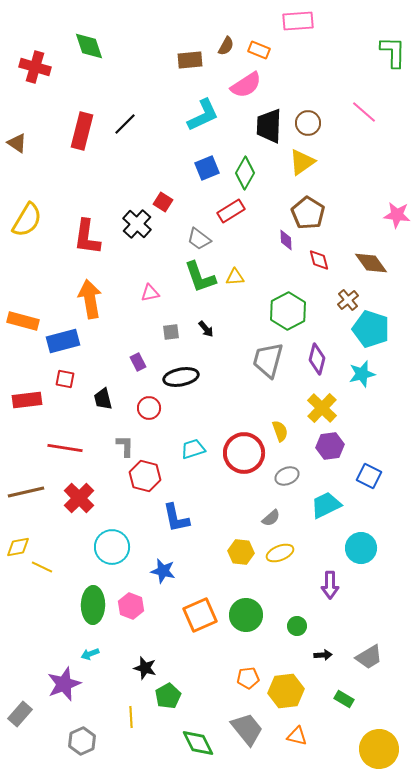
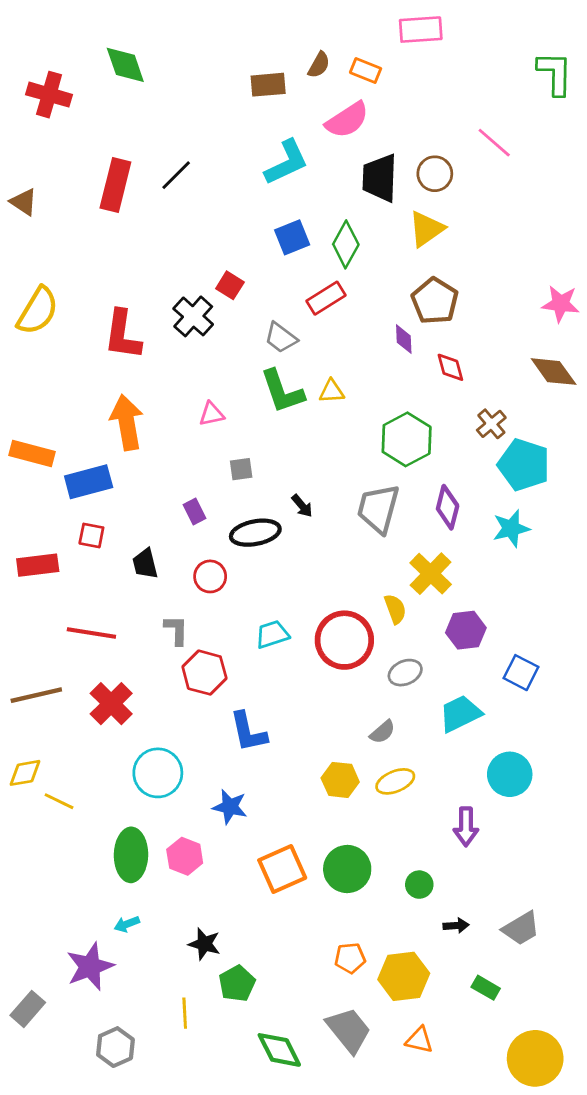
pink line: (364, 112) -> (494, 143), moved
brown diamond: (371, 263) -> (554, 372), moved
black arrow: (206, 329) -> (302, 506), moved
yellow cross: (322, 408) -> (431, 574), moved

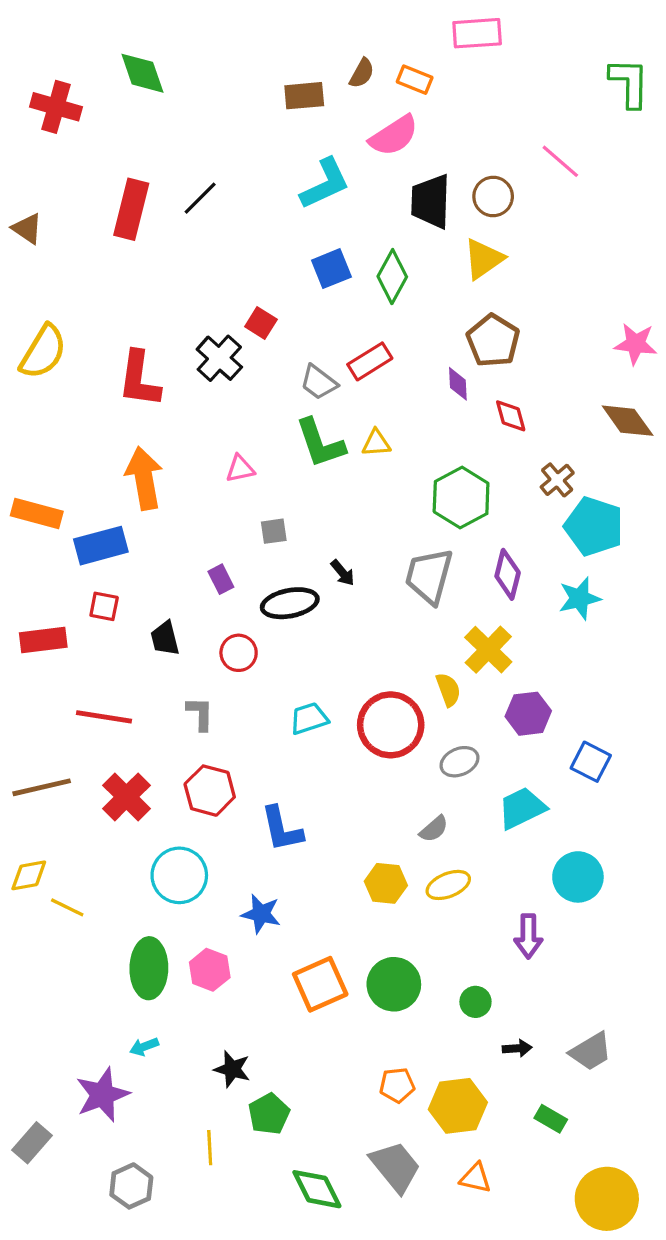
red rectangle: (326, 298) -> (370, 361), moved
red hexagon: (204, 673) -> (210, 791), moved

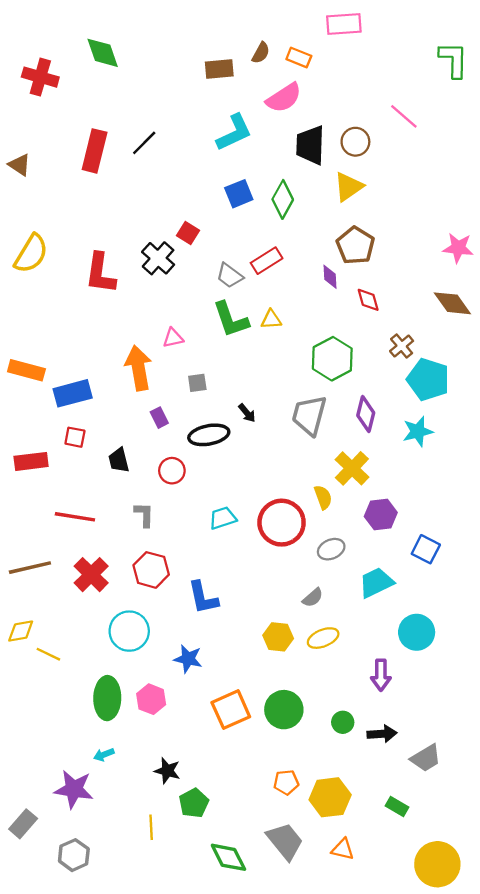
orange arrow: (144, 478) -> (138, 368), moved
black arrow: (517, 1048) -> (382, 734), moved, size x1.4
purple star: (102, 1095) -> (74, 789), turned 30
gray hexagon: (131, 1186) -> (74, 855), moved

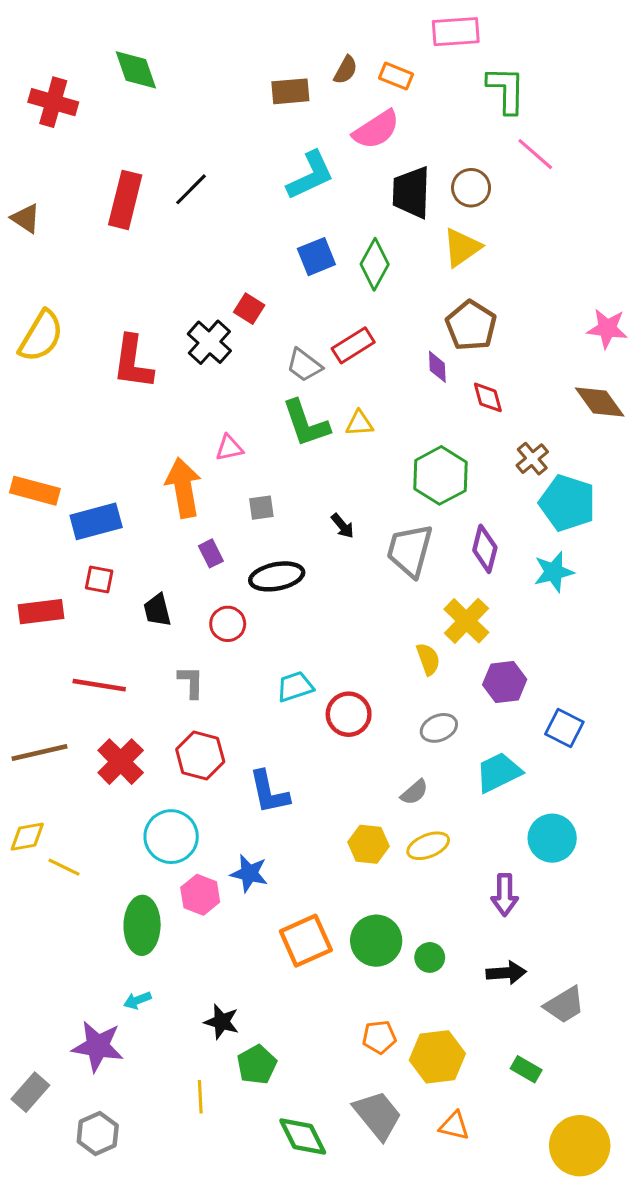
green L-shape: (454, 60) -> (506, 90), moved
black arrow: (247, 413) -> (342, 526), moved
red circle: (282, 523) -> (349, 714), moved, size x0.7
pink hexagon: (151, 699) -> (200, 895), moved
green circle: (343, 722) -> (430, 957), moved

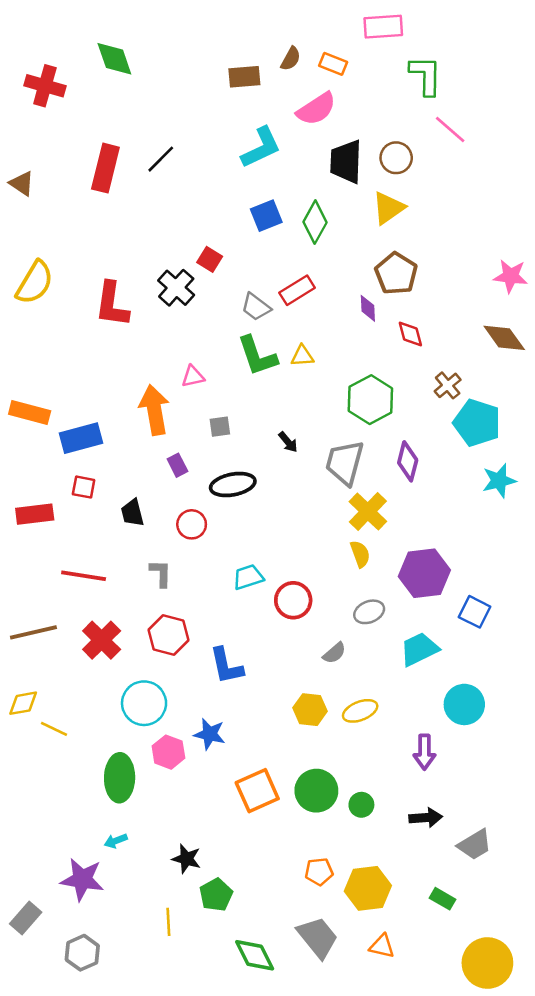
cyan star: (554, 572) -> (499, 481), moved
yellow cross: (466, 621) -> (368, 512), moved
purple hexagon: (505, 682) -> (424, 573), size x1.4
gray semicircle: (414, 792) -> (334, 653), moved

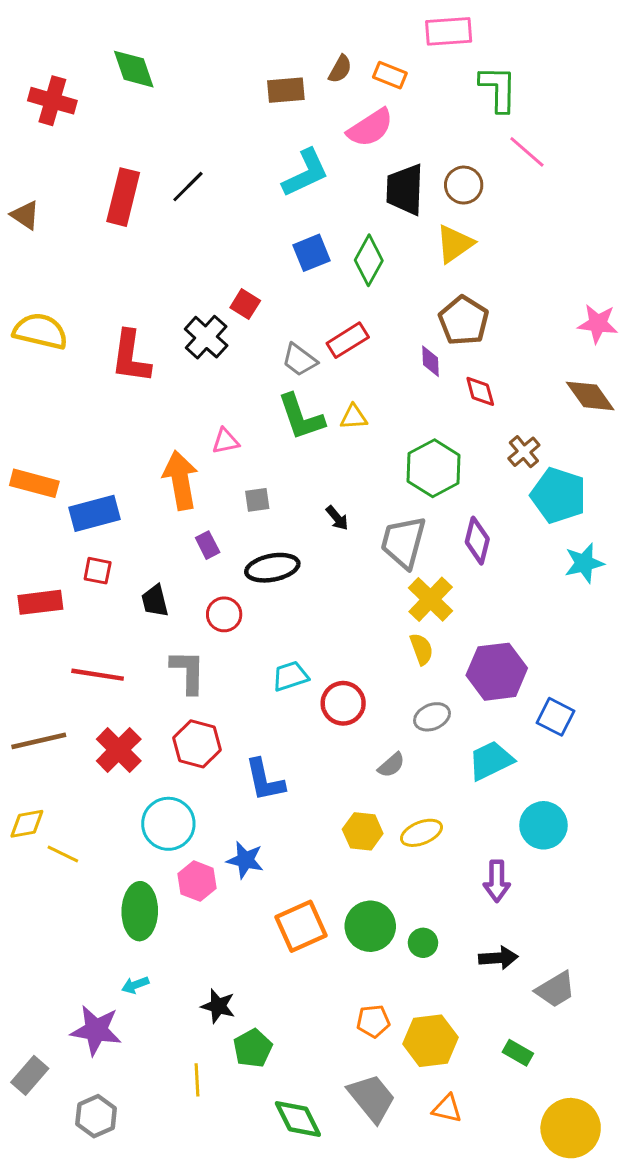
yellow semicircle: (35, 283) -> (40, 331), turned -108
gray L-shape: (161, 573) -> (188, 672), size x1.4

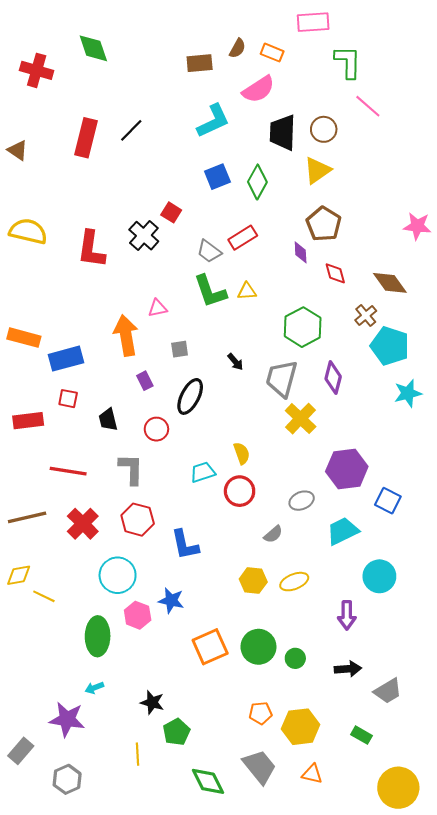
brown diamond: (590, 396) -> (390, 283), moved
black ellipse: (272, 568) -> (190, 396), turned -52
yellow semicircle: (421, 649) -> (242, 453), moved

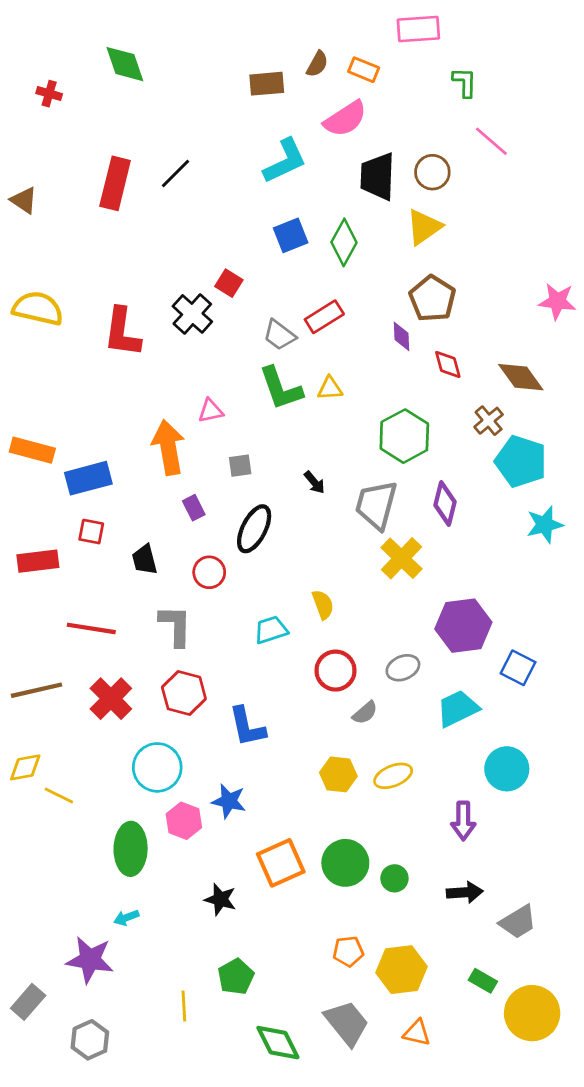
green L-shape: (348, 62) -> (465, 82), size x0.7
red cross: (37, 70) -> (49, 94), size x0.6
red circle: (240, 491) -> (336, 671), moved
black star: (152, 703) -> (220, 899), moved
yellow circle: (398, 788) -> (532, 1013), moved

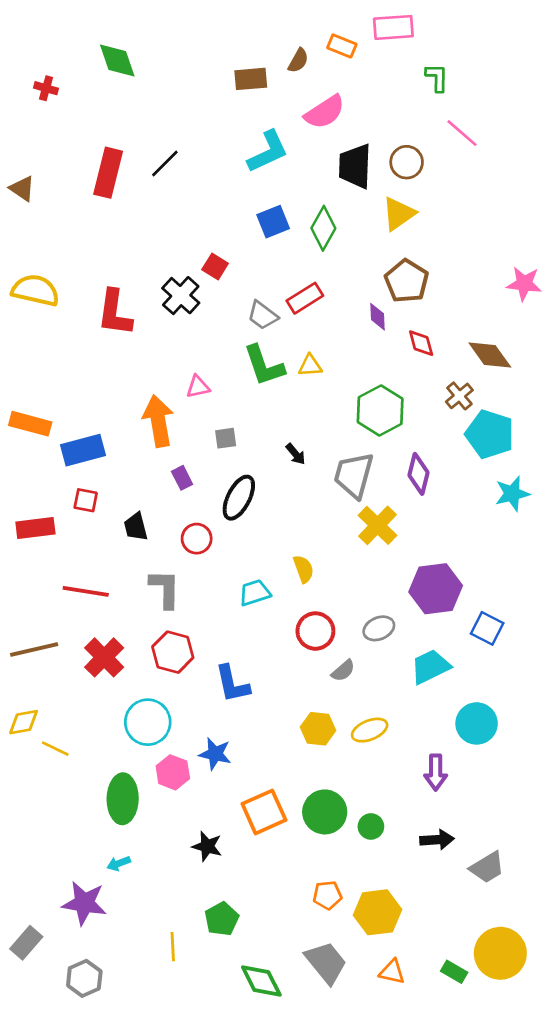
orange rectangle: (364, 70) -> (342, 46), moved
green rectangle: (483, 981) -> (454, 972), moved

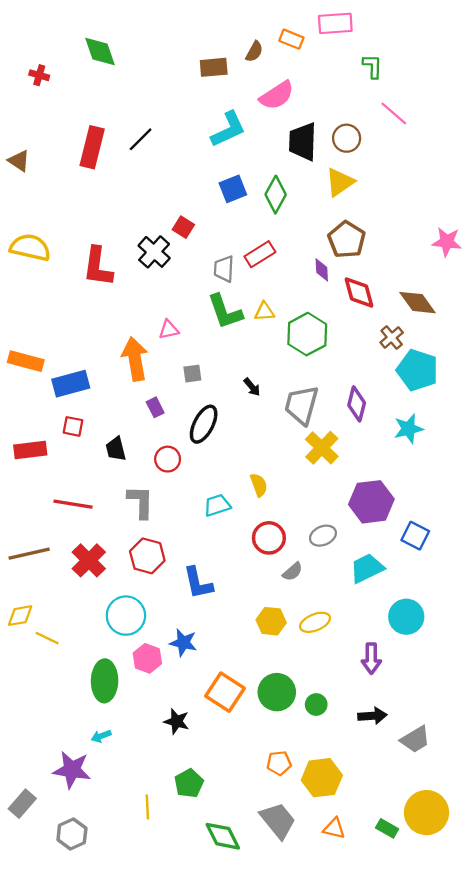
gray trapezoid: (263, 315) -> (224, 269), turned 56
red diamond: (421, 343) -> (359, 292), size x1.4
green hexagon: (380, 410) -> (307, 334), moved
cyan star: (512, 494) -> (408, 429), moved
orange square: (264, 812) -> (225, 692), turned -33

